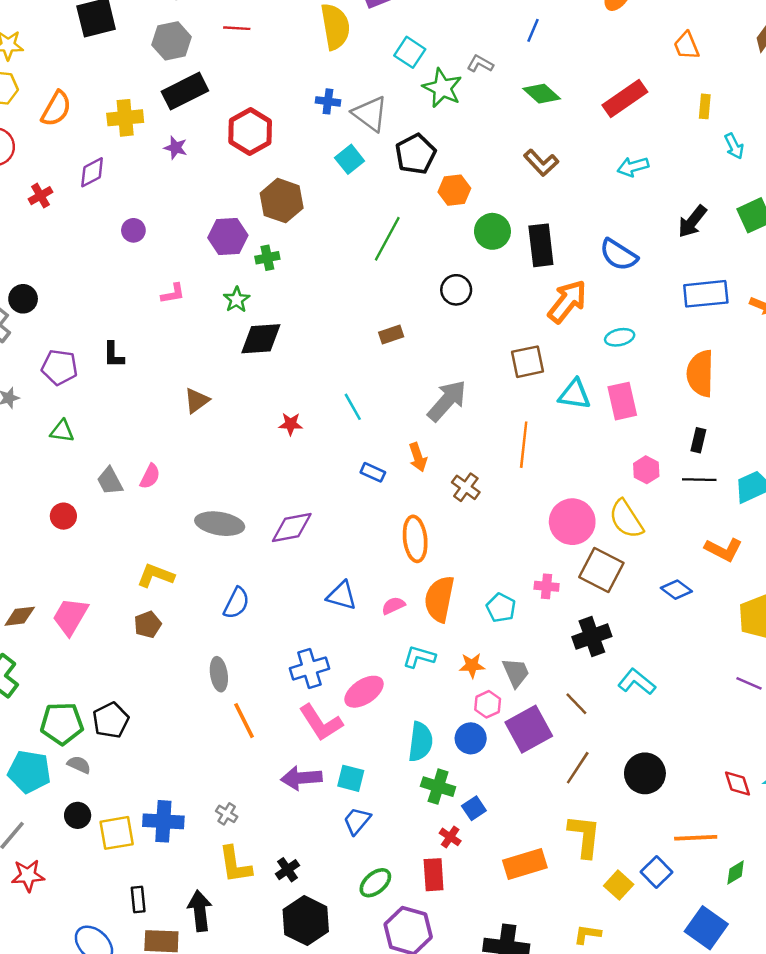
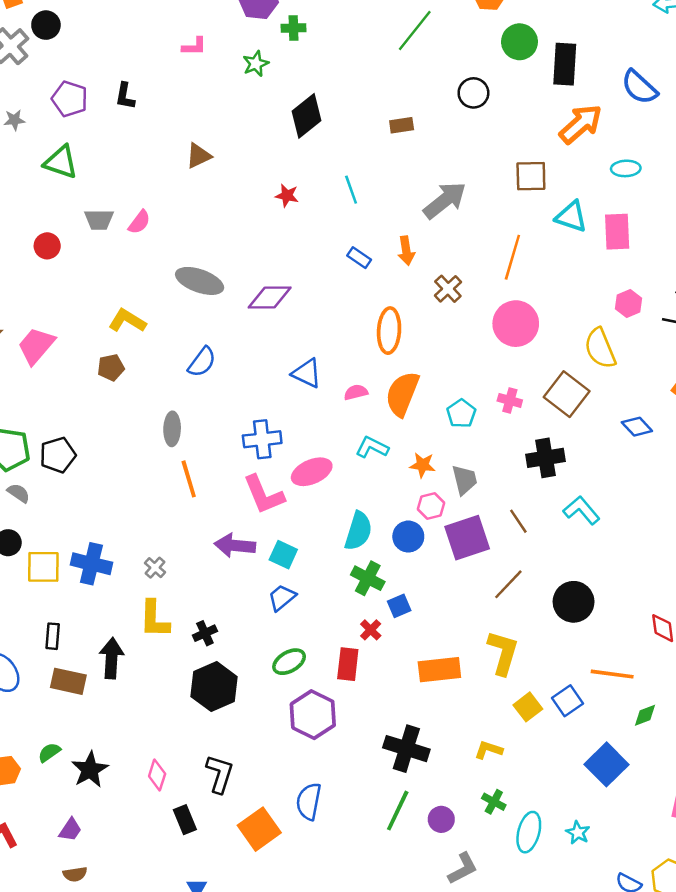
black diamond: (261, 339) -> (306, 116), moved, turned -45
green triangle: (62, 431) -> (61, 162), size x1.4
gray trapezoid: (110, 481) -> (99, 220), turned -72
pink circle: (572, 522) -> (516, 324), moved

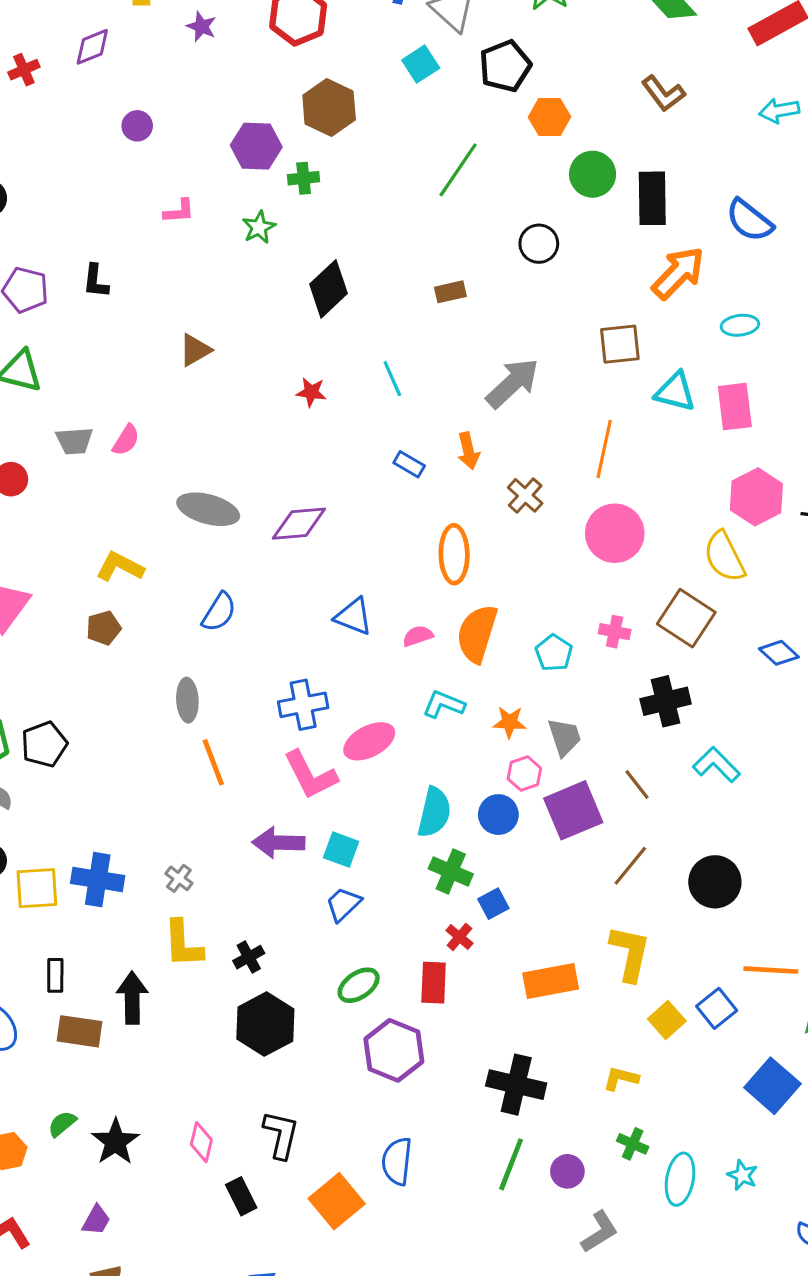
pink hexagon: (629, 304) -> (756, 497), size x1.6

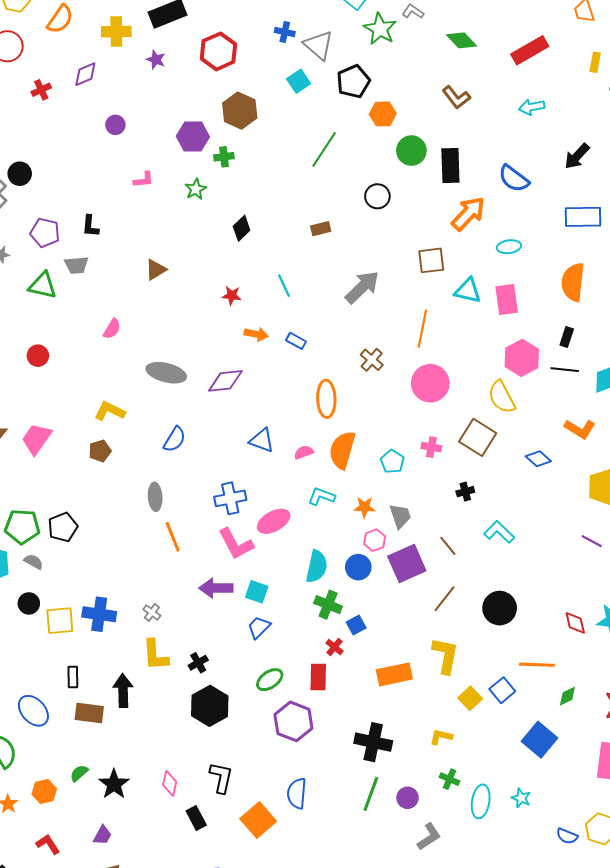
black diamond: (329, 289) -> (242, 228), size x0.7
gray trapezoid: (74, 441) -> (76, 265), moved
orange arrow: (468, 451) -> (256, 334), moved, turned -65
black cross: (666, 701) -> (465, 492), size x0.6

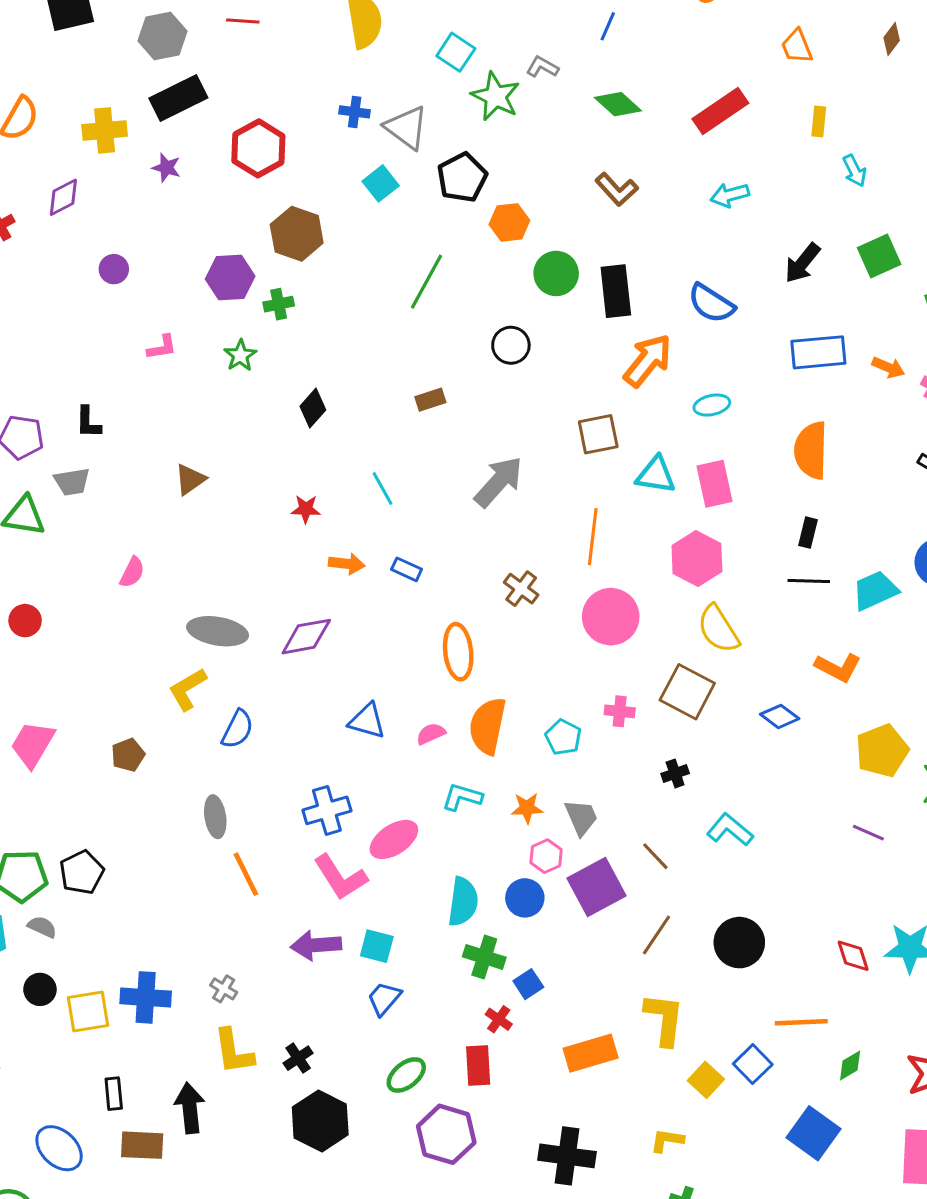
pink hexagon: (522, 358) -> (697, 559), moved
yellow L-shape: (110, 411) -> (188, 689), moved, turned -52

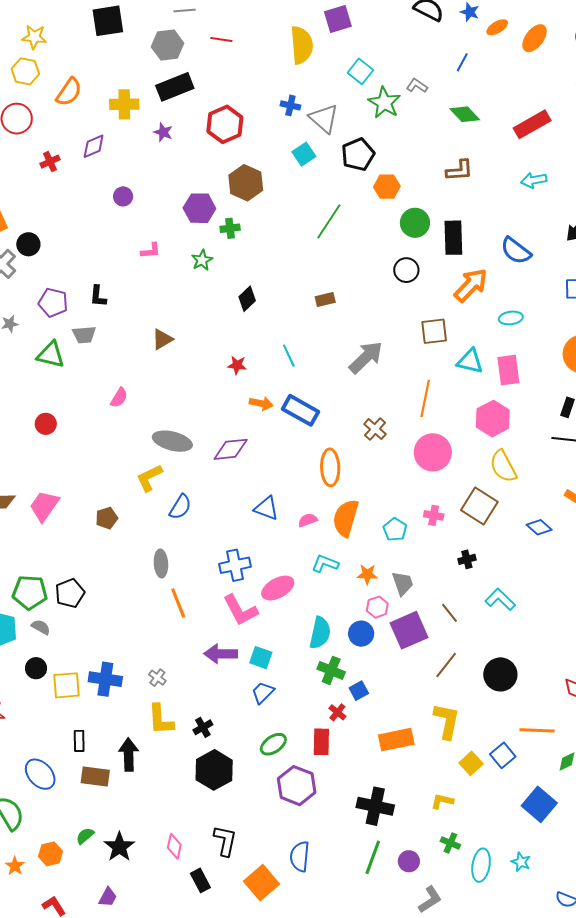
brown L-shape: (617, 189) -> (459, 170), turned -56
black circle: (511, 345) -> (406, 270), moved
blue rectangle: (407, 569) -> (300, 410), size x1.8

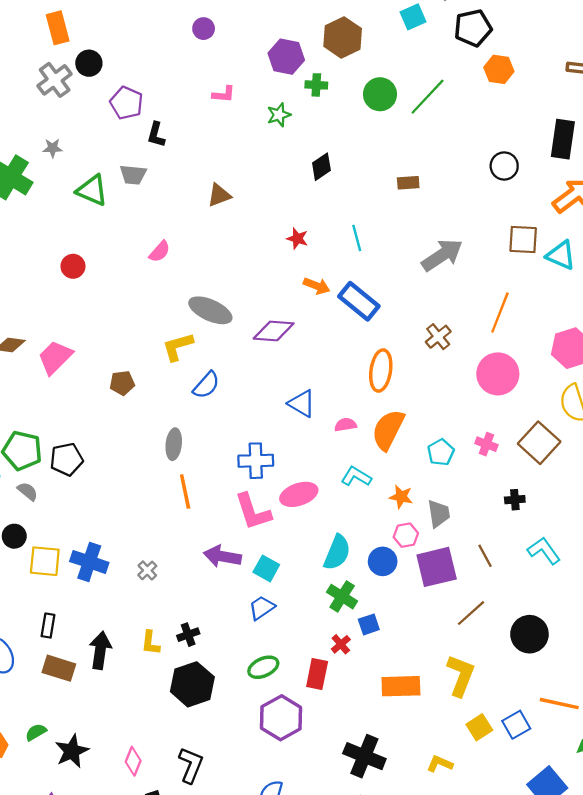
green circle: (415, 223) -> (380, 94), moved
purple pentagon: (53, 303) -> (127, 103), moved
cyan triangle: (470, 361) -> (561, 255), moved
yellow L-shape: (161, 720) -> (150, 643), moved, size x0.7

